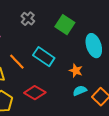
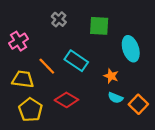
green square: (65, 25) -> (99, 26), turned -30
cyan semicircle: (80, 91) -> (115, 98), turned -136

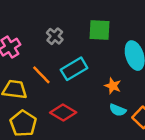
gray cross: (59, 19) -> (55, 36), moved
cyan rectangle: (76, 61) -> (74, 69), turned -65

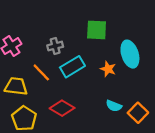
gray cross: (55, 36) -> (55, 46), moved, turned 35
orange star: (113, 86) -> (108, 69), moved

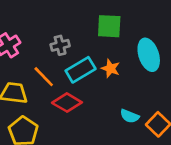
orange star: (108, 69) -> (111, 68), moved
red diamond: (62, 108) -> (67, 103), moved

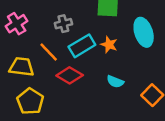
cyan semicircle: (130, 116) -> (115, 82), moved

